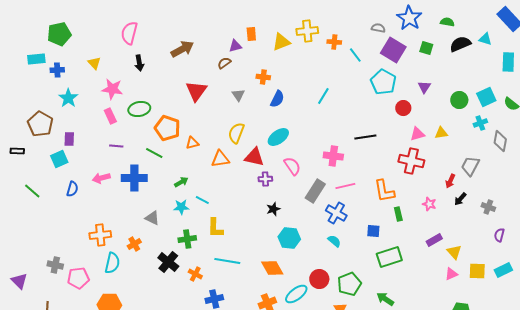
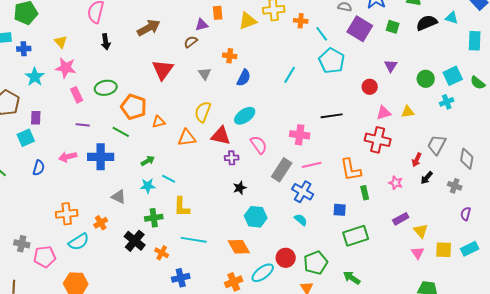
cyan pentagon: (383, 82) -> (332, 61), moved
pink star: (112, 89) -> (66, 68), moved
gray diamond: (500, 141) -> (467, 159), moved
cyan semicircle: (112, 263) -> (79, 242), turned 45
pink triangle: (451, 274) -> (418, 253), turned -40

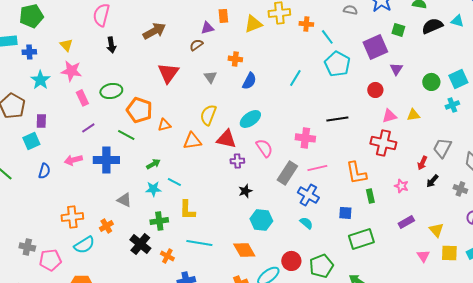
purple square: (360, 29) -> (375, 47), moved, turned 35
purple line: (83, 125) -> (88, 128), turned -40
yellow triangle: (421, 231) -> (436, 230), moved

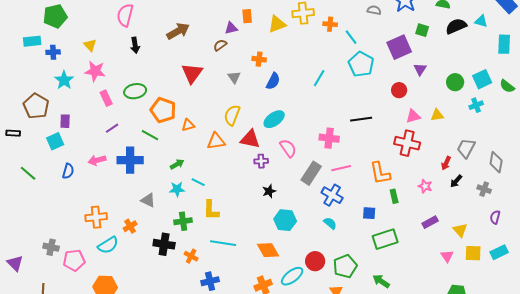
black cross: (140, 244) -> (164, 244), turned -30

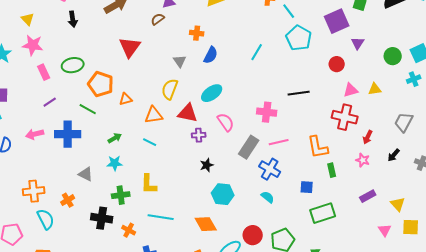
gray triangle: (234, 77) -> (180, 61), moved
red arrow: (446, 163) -> (368, 137), moved
cyan line: (198, 182) -> (150, 142), moved
cyan semicircle: (108, 245) -> (46, 219), turned -85

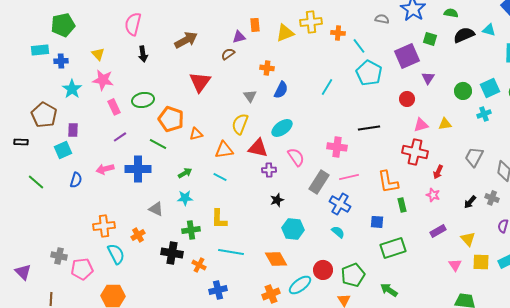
black arrow: (394, 155) -> (470, 202), moved

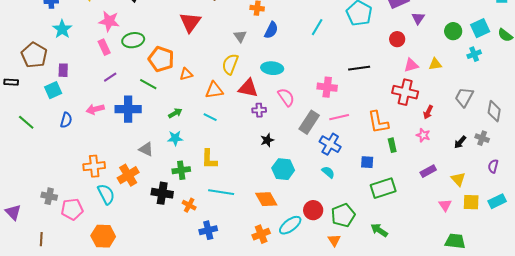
pink star: (103, 80) -> (109, 21), moved
cyan ellipse: (282, 128) -> (272, 68), turned 40
orange cross: (138, 235) -> (128, 175), size x1.5

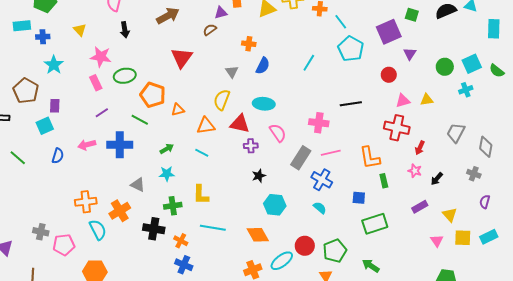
black arrow: (460, 142) -> (437, 179), moved
blue cross: (208, 230) -> (184, 265), moved, turned 36

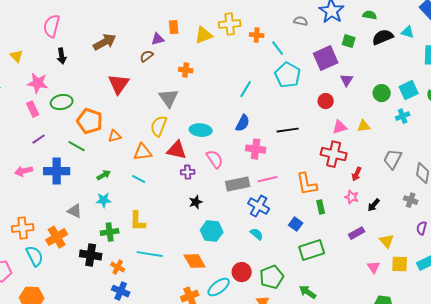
blue semicircle: (263, 66) -> (243, 123), moved
gray triangle: (232, 72) -> (169, 98), size x1.5
gray rectangle: (301, 158) -> (238, 184), turned 45
blue square: (359, 198) -> (296, 224), turned 32

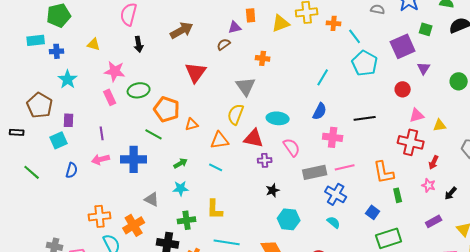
yellow triangle: (17, 56) -> (94, 44), turned -32
yellow triangle: (364, 126) -> (440, 125), moved
purple line: (39, 139) -> (102, 133), moved, turned -64

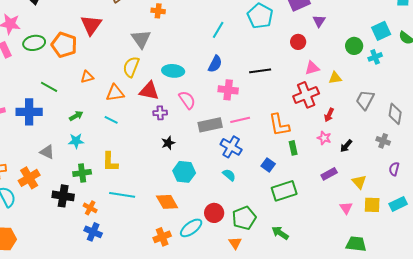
green circle: (459, 81) -> (354, 46), moved
orange pentagon: (167, 109) -> (64, 45), moved
red cross: (411, 142) -> (306, 95), turned -35

